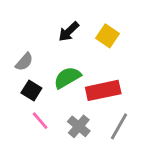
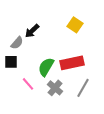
black arrow: (69, 32) -> (32, 31), moved
green semicircle: (67, 78) -> (46, 67), moved, turned -30
black square: (31, 90) -> (11, 62), moved, turned -32

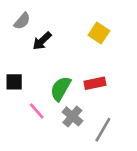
gray semicircle: (17, 43) -> (22, 21), moved
red rectangle: (72, 63) -> (95, 83), size x0.7
gray line: (83, 88) -> (103, 130), moved

